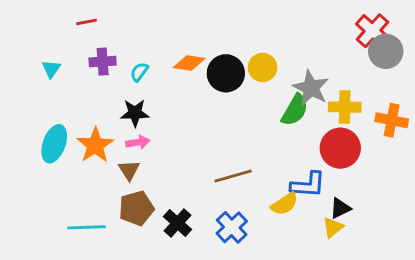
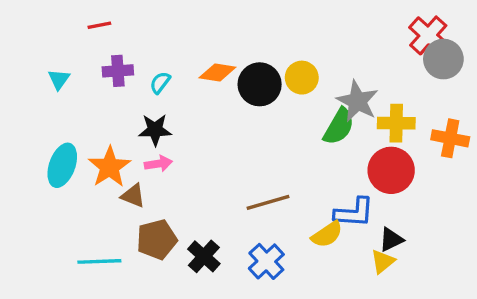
brown triangle: (129, 170) -> (133, 196), moved, turned -35

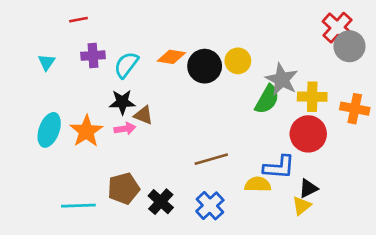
cyan semicircle: (160, 83) -> (126, 65), size x1.5
brown triangle: (133, 196) -> (143, 115), moved
yellow semicircle: (327, 234) -> (258, 184), turned -145

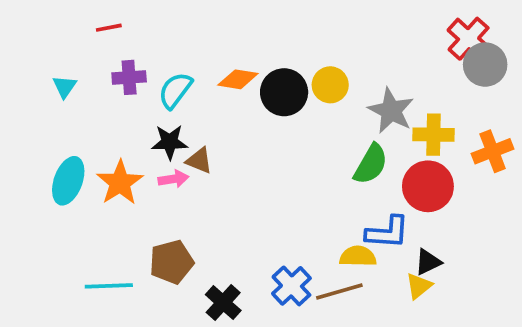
green semicircle: (267, 99) -> (371, 164), moved
orange cross: (355, 109) -> (493, 151), turned -32
brown line: (211, 159) -> (339, 291), moved
black cross: (161, 202) -> (223, 303), moved

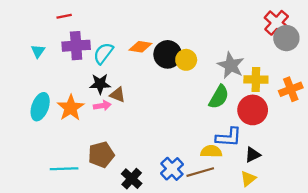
purple cross: (129, 77) -> (76, 46), size x1.4
yellow circle: (330, 85) -> (186, 60), moved
yellow triangle: (419, 286) -> (248, 179), moved

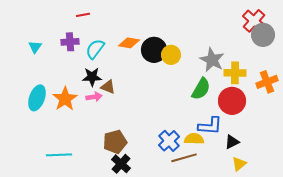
red line: (64, 16) -> (83, 15), moved
purple cross: (76, 46) -> (70, 42), size x0.7
brown pentagon: (101, 155) -> (115, 142), moved
blue cross: (172, 169) -> (169, 141), moved
yellow triangle: (248, 179) -> (239, 164), moved

